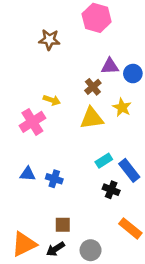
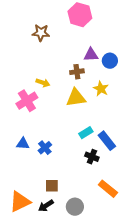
brown cross: (93, 87) -> (77, 72), turned 32
blue cross: (54, 179) -> (45, 148), turned 32

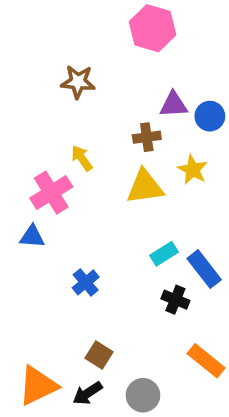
brown star: (41, 33) -> (78, 82), moved
yellow arrow: (43, 83) -> (82, 158), turned -144
blue triangle: (23, 144) -> (32, 237), moved
brown square: (52, 186) -> (99, 355), turned 32

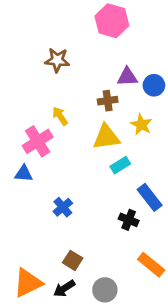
cyan rectangle: (164, 254) -> (120, 165), moved

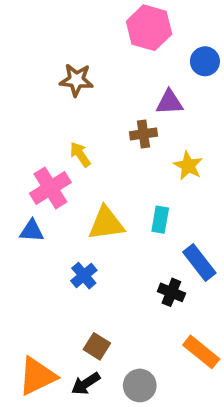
blue circle: (154, 85) -> (205, 61), moved
yellow triangle: (106, 137) -> (106, 223), moved
cyan rectangle: (120, 165) -> (160, 220), turned -48

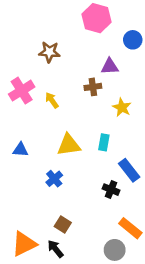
pink cross: (50, 188) -> (22, 91), moved
black arrow: (86, 384) -> (55, 249), turned 84
gray circle: (140, 385) -> (115, 250), moved

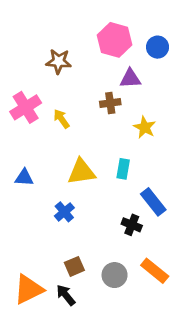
pink hexagon: (97, 18) -> (115, 40), moved
brown square: (63, 225) -> (74, 266), turned 35
gray circle: (115, 250) -> (115, 275), moved

